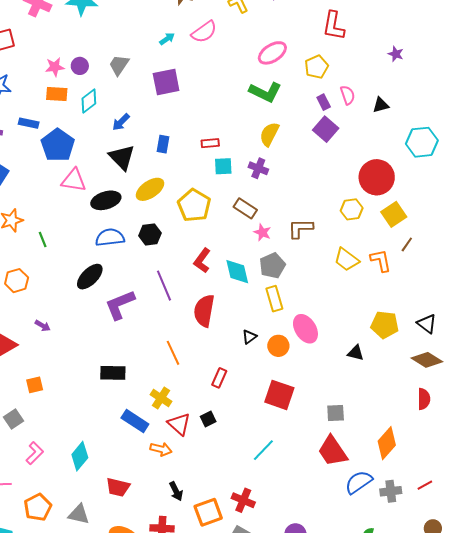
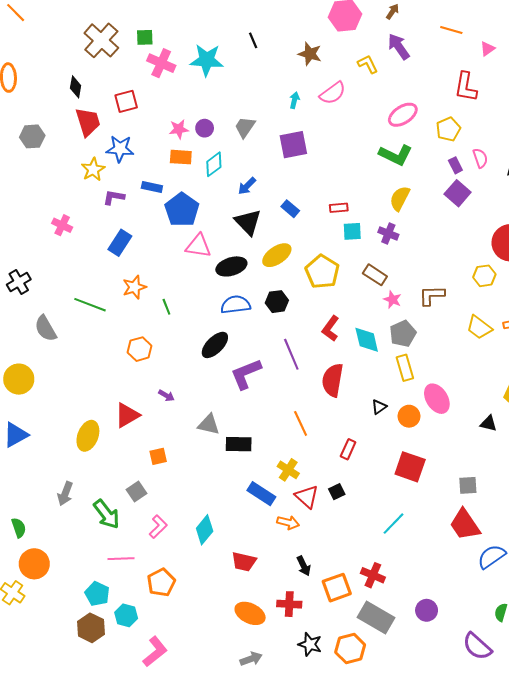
cyan arrow: (167, 39) -> (294, 100), turned -42
blue rectangle: (163, 144) -> (290, 209), turned -60
gray triangle: (79, 514) -> (209, 424), moved

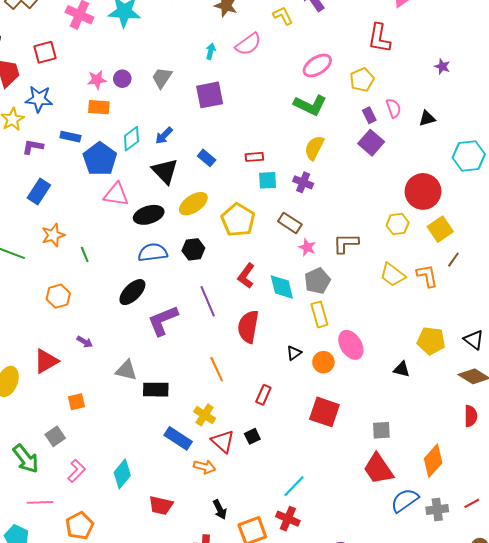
cyan diamond: (214, 164) -> (131, 139), moved
cyan line: (394, 524) -> (294, 486), moved

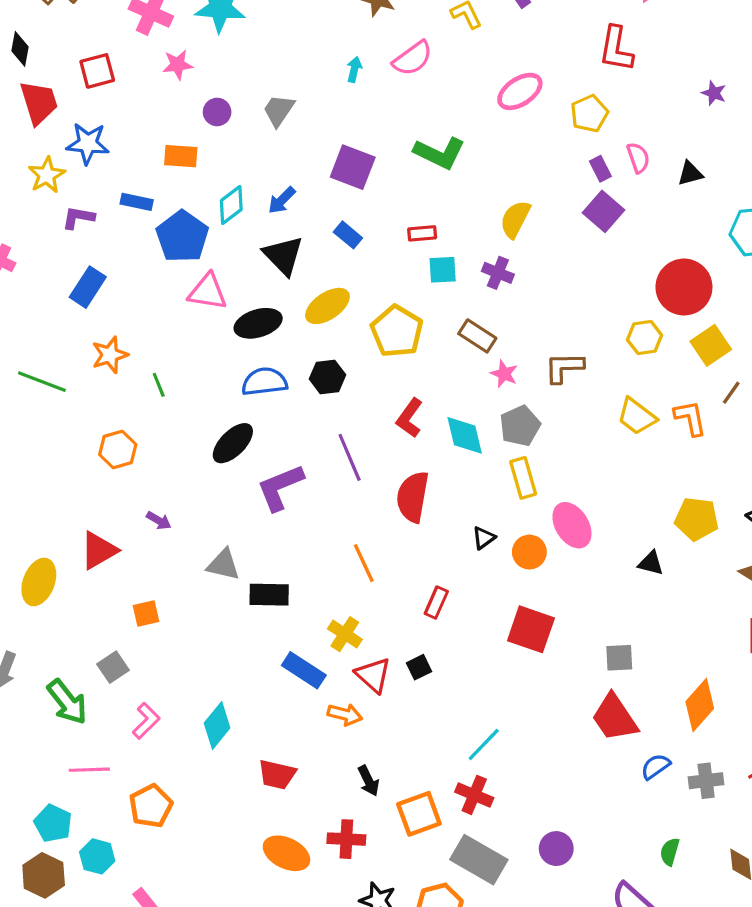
pink star: (97, 80) -> (178, 65), moved
purple square: (210, 95) -> (353, 167), moved, turned 32
green L-shape: (310, 105) -> (439, 153), moved
blue semicircle: (405, 500) -> (656, 767), size x0.7

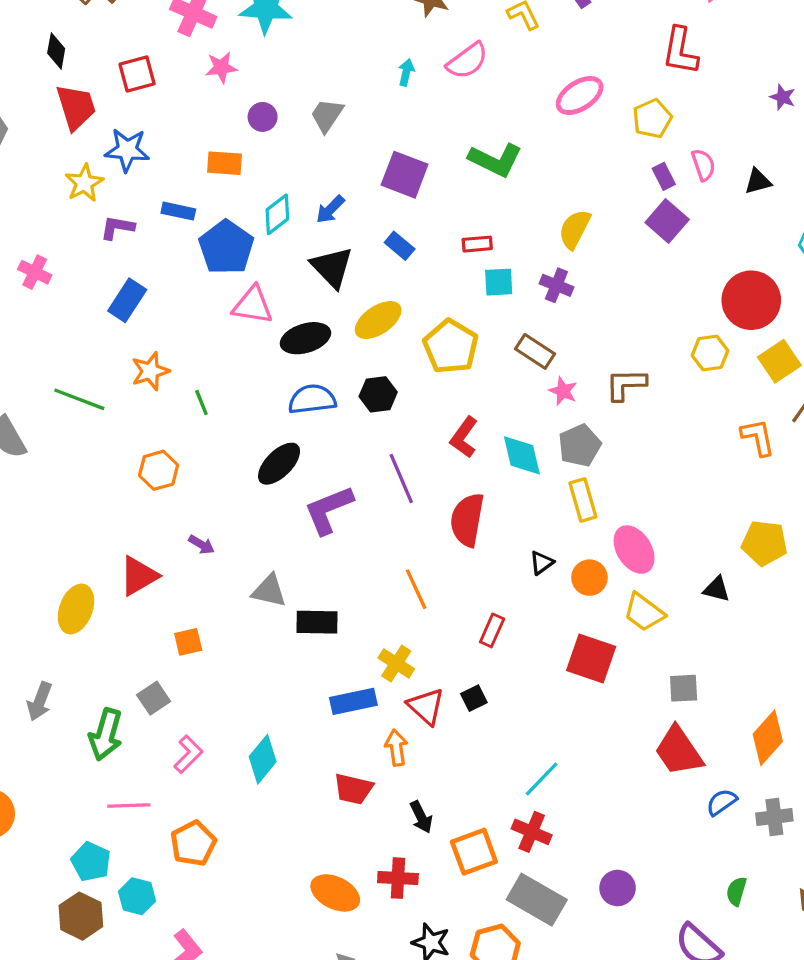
yellow trapezoid: (637, 416) -> (644, 612), moved
blue rectangle: (304, 670) -> (353, 701), turned -45
green arrow: (67, 702) -> (106, 734), turned 54
orange arrow: (345, 714) -> (396, 748), turned -112
red trapezoid: (277, 774) -> (353, 789), moved

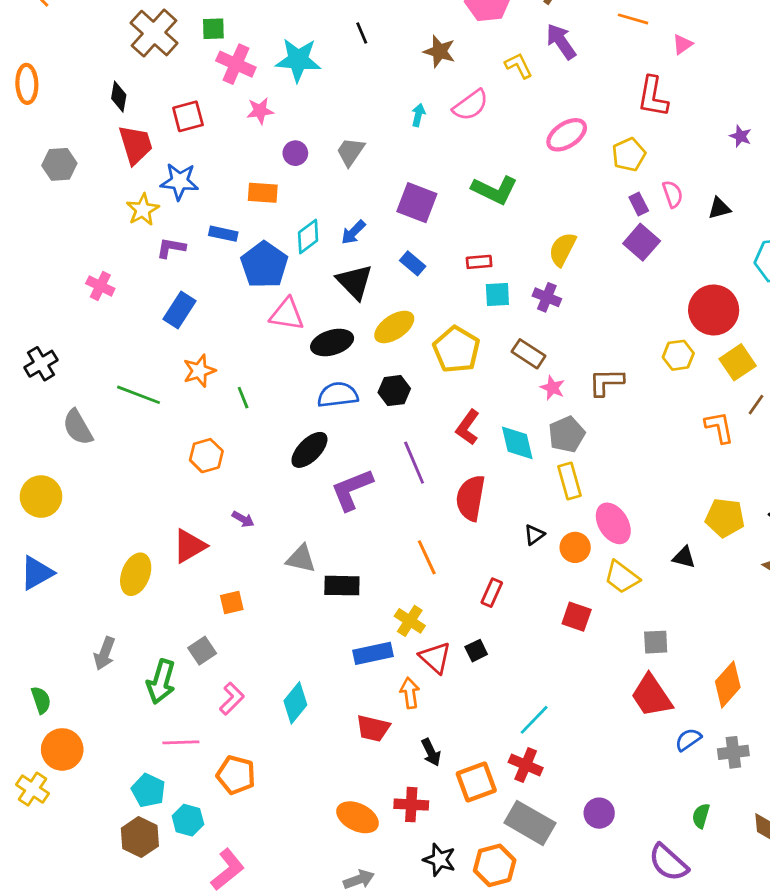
red square: (591, 659) -> (577, 617), size x0.7
orange pentagon: (193, 843) -> (236, 775), turned -30

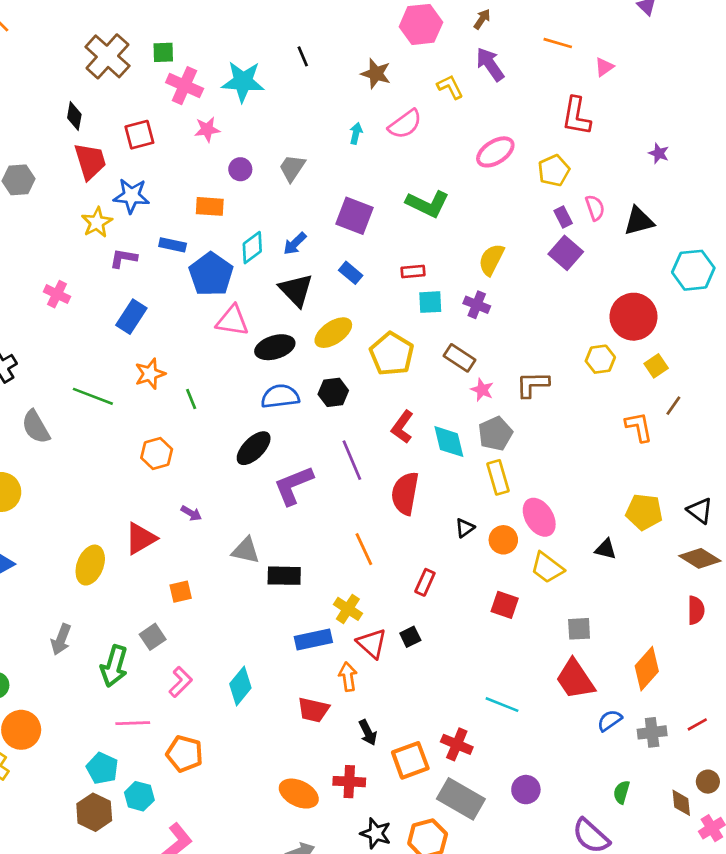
black triangle: (719, 208) -> (639, 221), size x1.4
yellow square: (738, 362) -> (656, 366), size x0.7
cyan line: (534, 720) -> (502, 705), moved, turned 68

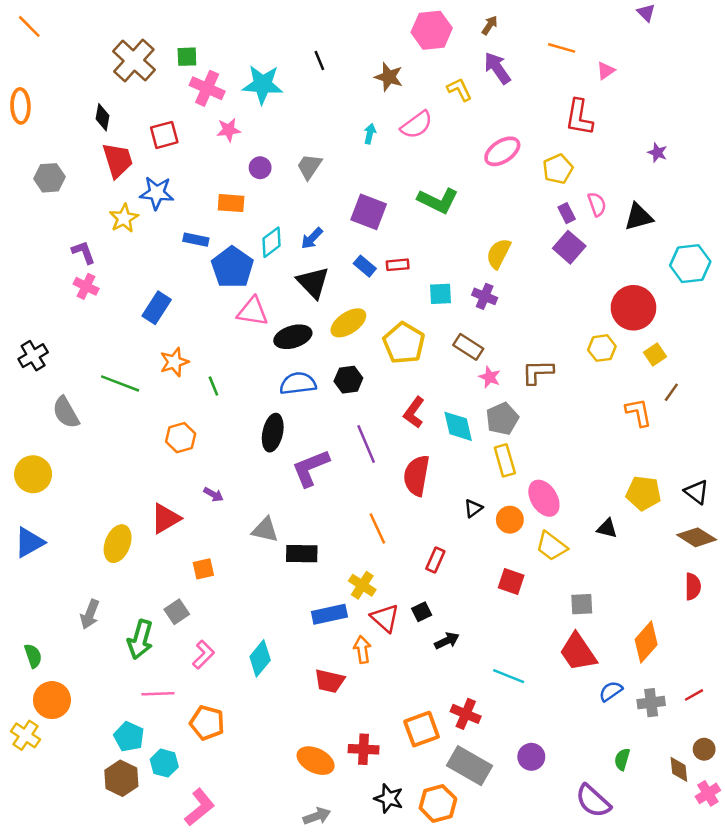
purple L-shape: (123, 258) -> (84, 252), moved, turned 60
red rectangle: (413, 272) -> (398, 265), moved
black ellipse: (254, 448) -> (273, 433), turned -33
black arrow: (368, 732) -> (447, 641), moved, turned -90

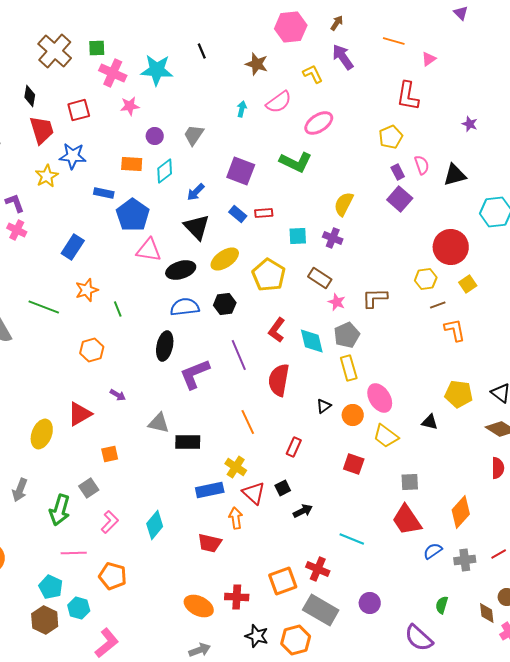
pink ellipse: (502, 151) -> (319, 123), moved
cyan diamond: (271, 242) -> (165, 171), moved
brown line: (671, 392) -> (438, 305), moved, turned 35

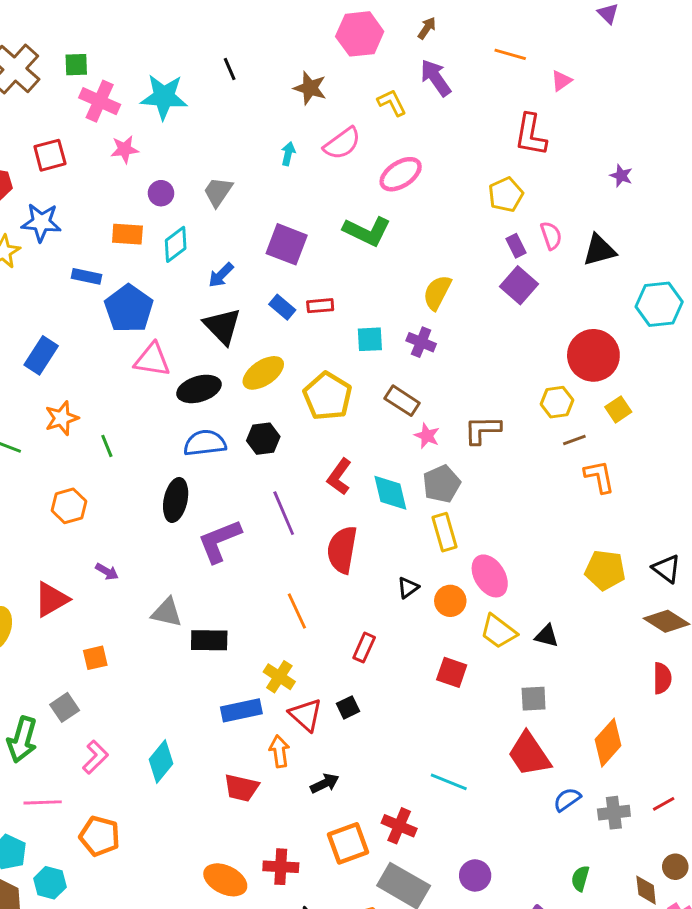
black triangle: (430, 422) -> (547, 636), moved
black arrow: (303, 511) -> (325, 783), moved

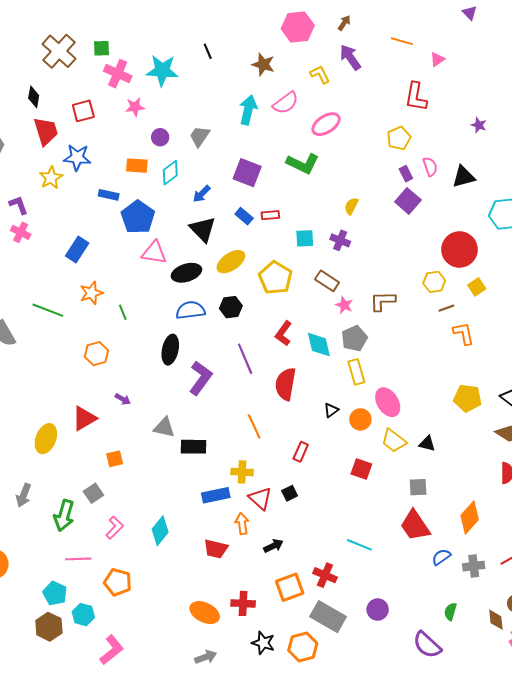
cyan arrow: (288, 154) -> (248, 110), size x1.8
yellow semicircle: (437, 293) -> (351, 206), size x0.7
purple L-shape: (219, 541) -> (201, 378), turned 148
yellow cross: (279, 677) -> (242, 472), turned -30

